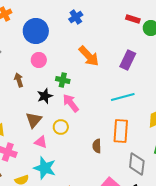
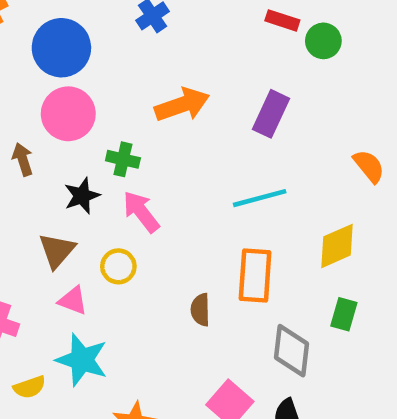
orange arrow: (89, 56) -> (182, 105), turned -65
pink circle: (39, 60) -> (68, 114), size x1.5

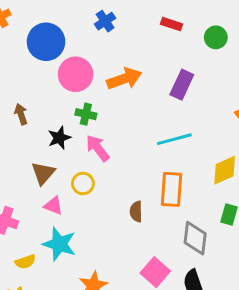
red rectangle: (282, 20) -> (172, 24), moved
pink circle: (68, 114) -> (76, 74), moved

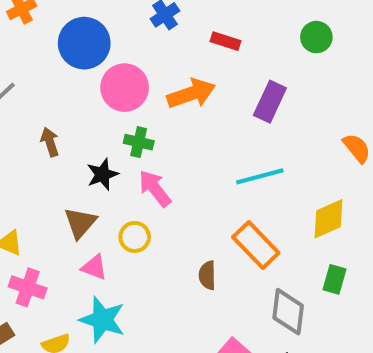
red rectangle: (172, 24) -> (226, 41), moved
orange rectangle: (172, 189) -> (256, 245), turned -48

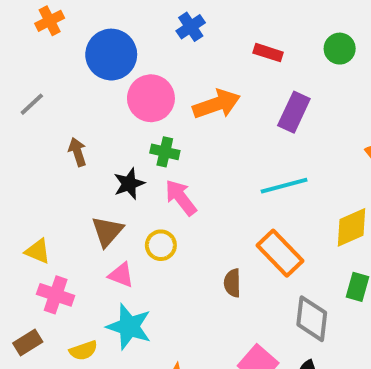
red rectangle: (226, 41) -> (268, 53), moved

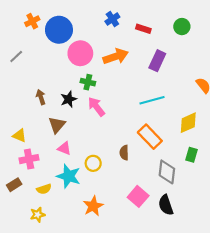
orange cross: (50, 21) -> (32, 21), moved
blue cross: (191, 27) -> (112, 19), moved
brown arrow: (77, 152) -> (41, 97), moved
yellow circle: (161, 245) -> (93, 163), moved
pink cross: (56, 295) -> (29, 159), turned -30

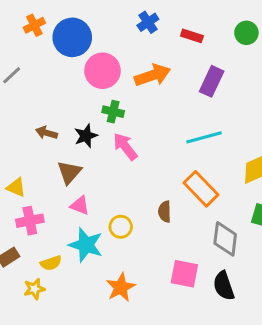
brown arrow: (41, 97) -> (46, 133), turned -56
pink square: (138, 196) -> (184, 274), turned -30
yellow star: (38, 215) -> (34, 289), moved

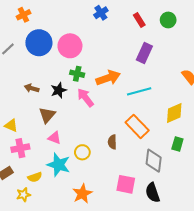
red rectangle: (192, 36) -> (139, 20), moved, turned 40
blue circle: (72, 37) -> (39, 43), moved
orange arrow: (153, 75) -> (108, 78), moved

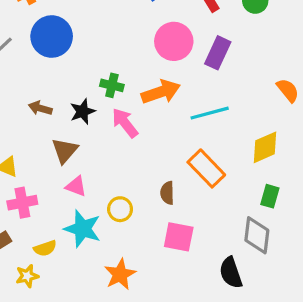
pink circle: (70, 46) -> (174, 41), moved
gray diamond: (154, 161) -> (257, 235), moved
pink square: (126, 184) -> (179, 237), moved

